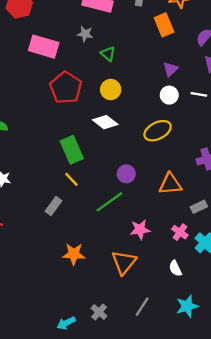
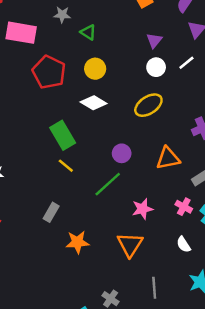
white line: (199, 94) -> (186, 63), turned -42
gray rectangle: (53, 206) -> (51, 212), moved
gray line: (142, 307) -> (154, 288), turned -30

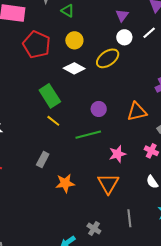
yellow ellipse: (148, 105) -> (108, 58), moved
green line: (108, 184) -> (88, 135), turned 30

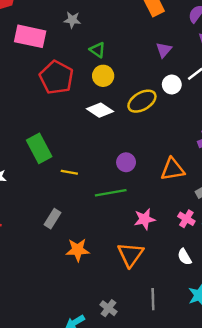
green triangle: (68, 11) -> (97, 50), moved
white circle: (124, 37) -> (172, 84), moved
green rectangle: (50, 96) -> (39, 148), moved
yellow line: (53, 121) -> (69, 172), turned -32

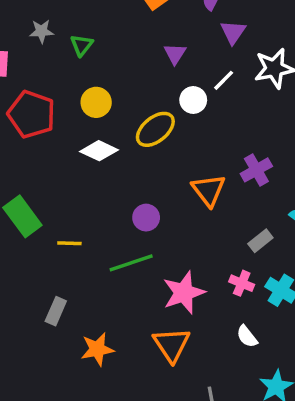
green triangle: (97, 50) -> (82, 45), moved, turned 42
orange triangle: (173, 169) -> (209, 190), moved, turned -50
pink star: (145, 219) -> (184, 293), size x1.4

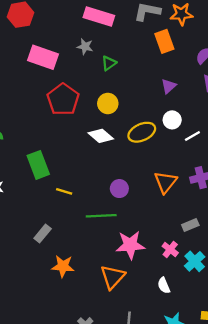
white line: (224, 80) -> (192, 136), moved

